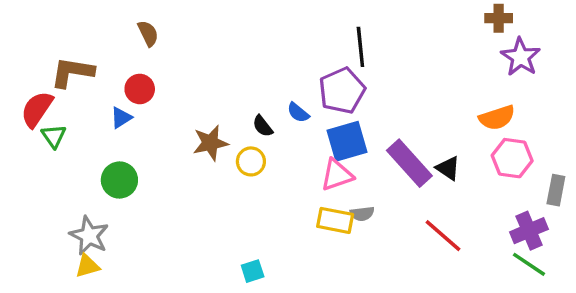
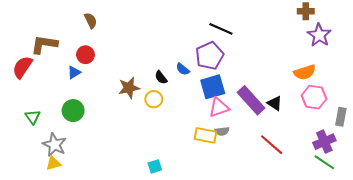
black line: (360, 47) -> (221, 29), turned -60
green triangle: (54, 136) -> (33, 117), moved
pink triangle: (337, 175) -> (219, 107), moved

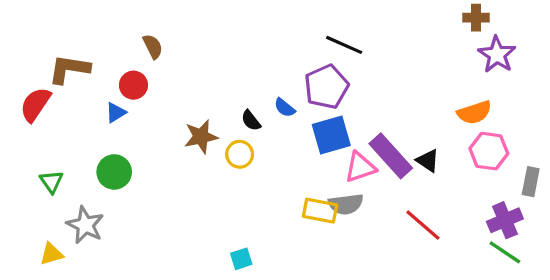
brown semicircle: (91, 21) -> (153, 47), moved
pink triangle: (219, 107) -> (360, 167), moved
gray semicircle: (222, 131) -> (346, 204), size x1.5
yellow triangle: (53, 163) -> (51, 254), moved

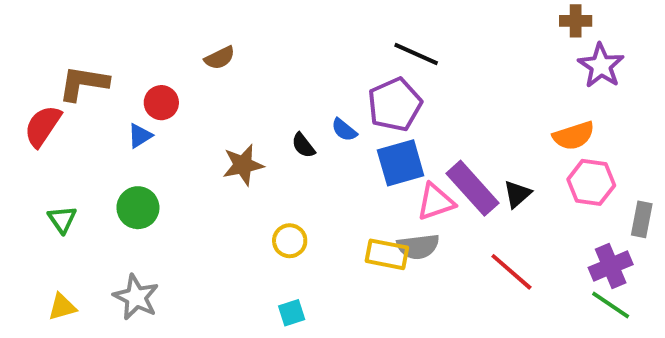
brown semicircle: (153, 47) -> (220, 58), moved, turned 90
yellow circle: (240, 154) -> (290, 241), moved
black triangle: (428, 161) -> (517, 194), turned 45
gray star: (85, 225) -> (136, 297), moved

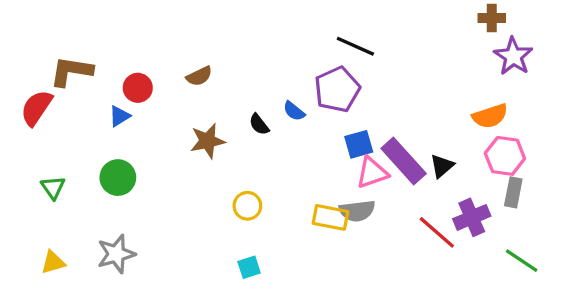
brown semicircle: (220, 58) -> (199, 76), moved
blue square: (401, 163) -> (359, 144), moved, size x0.7
gray rectangle: (642, 219) -> (513, 192), moved
purple cross: (611, 266) -> (472, 217), moved
gray star: (136, 297) -> (116, 254), turned 30

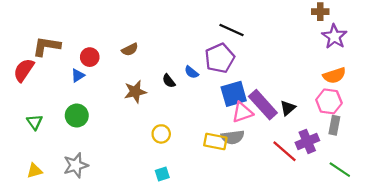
orange semicircle: (490, 116) -> (334, 75), moved
blue square: (359, 144) -> (234, 94), size x1.4

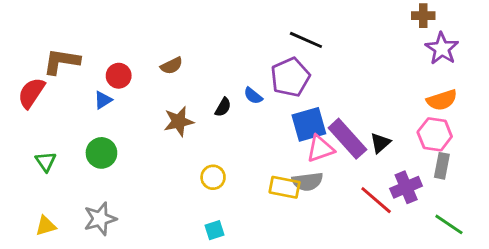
black semicircle: (169, 81) -> (223, 107), turned -112

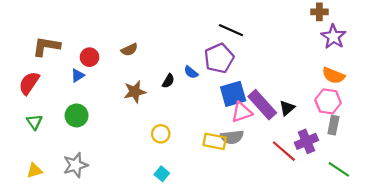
red semicircle: (31, 93) -> (29, 83), moved
orange semicircle: (442, 100) -> (333, 76), turned 40
cyan square: (214, 230) -> (162, 174), turned -32

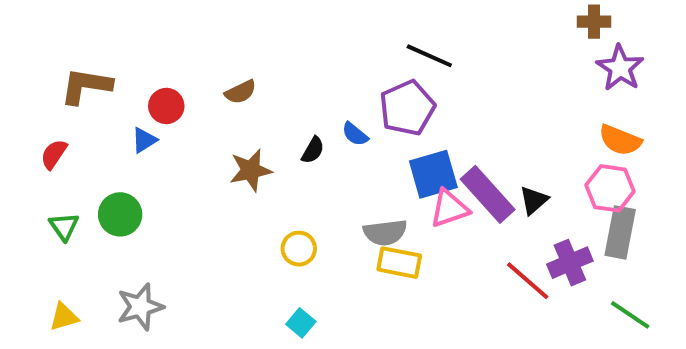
red semicircle: (29, 83) -> (54, 154), size x0.7
green circle: (77, 115) -> (120, 214), moved
gray rectangle: (333, 125) -> (620, 232), size x1.4
gray semicircle: (232, 137) -> (385, 232), moved

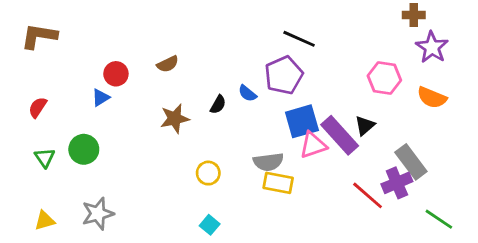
brown L-shape: (86, 86) -> (39, 36), moved
pink hexagon: (610, 188) -> (384, 78), moved
black triangle: (534, 200) -> (365, 126), moved
gray rectangle: (620, 232) -> (411, 162), moved, turned -48

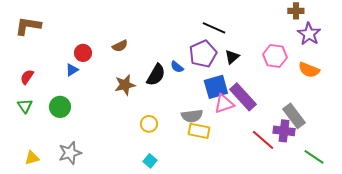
black semicircle: (218, 105) -> (156, 75), size x1.6
black triangle: (365, 126) -> (232, 57), moved
green triangle: (45, 158) -> (25, 106), moved
purple cross: (397, 183) -> (284, 131), turned 30

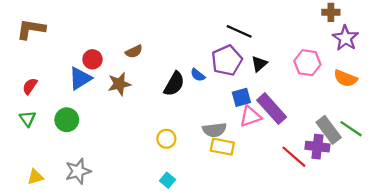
blue triangle: (72, 70) -> (80, 78), size x1.6
brown star: (125, 85) -> (119, 84), moved
blue square: (216, 87) -> (241, 97), size x0.7
green line: (314, 157) -> (351, 129), moved

